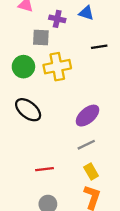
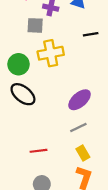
green circle: (23, 67) -> (18, 64), moved

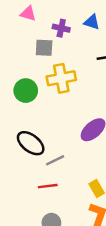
black ellipse: (23, 94) -> (31, 143), moved
gray line: (78, 127) -> (55, 160), moved

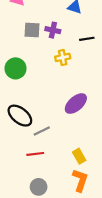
purple cross: (61, 28) -> (53, 30), moved
yellow cross: (61, 78) -> (63, 57), moved, size x0.6

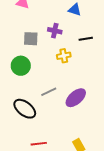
gray square: (32, 30) -> (31, 39), moved
gray line: (42, 131) -> (49, 92), moved

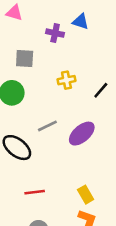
purple cross: (55, 31) -> (55, 33), moved
black line: (86, 39) -> (101, 90), moved, turned -40

